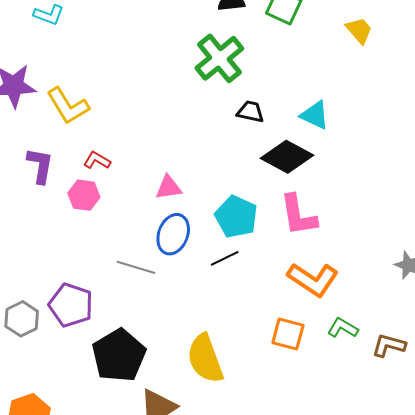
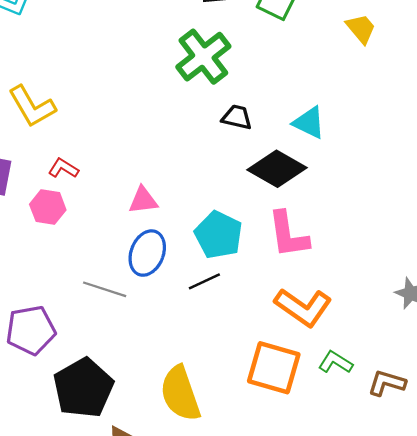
purple pentagon: (71, 305) -> (31, 330), turned -30
orange square: (288, 334) -> (274, 368), size x1.4

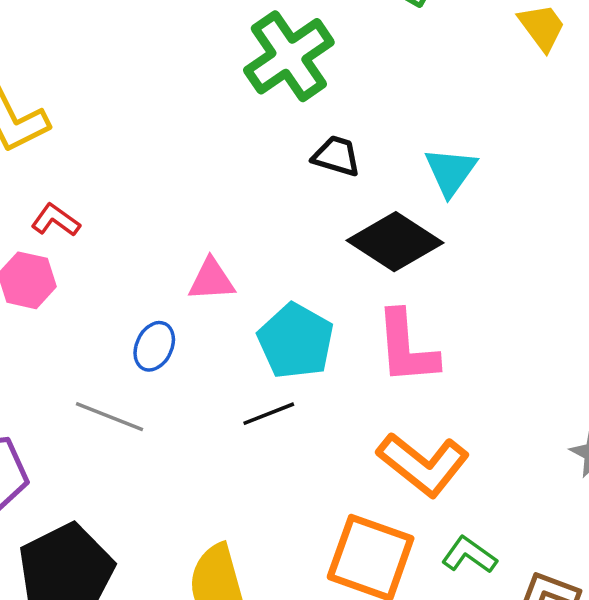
cyan triangle: (309, 123) -> (451, 172), turned 36
pink triangle: (143, 200) -> (211, 280), moved
blue ellipse: (147, 253) -> (154, 346), moved, size x0.7

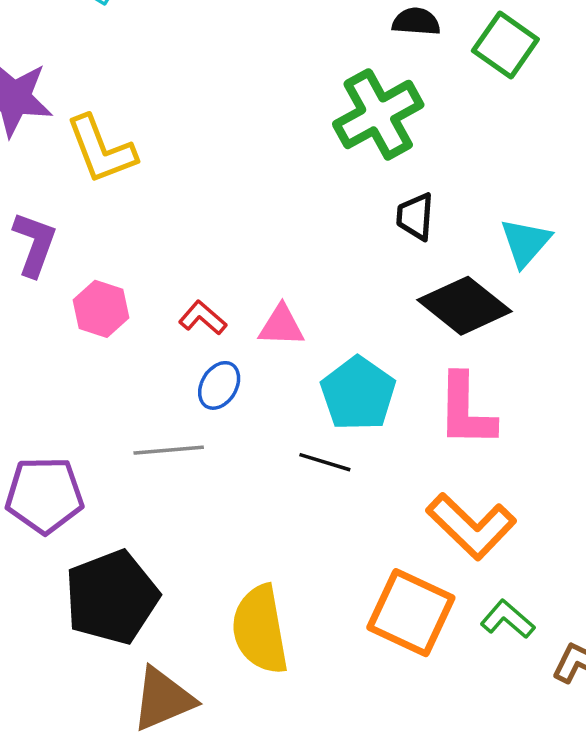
black trapezoid: (336, 156) -> (415, 216), turned -108
red L-shape: (56, 220) -> (203, 318), moved
black line: (269, 414) -> (325, 462), turned 33
gray line: (109, 417) -> (169, 450), turned -32

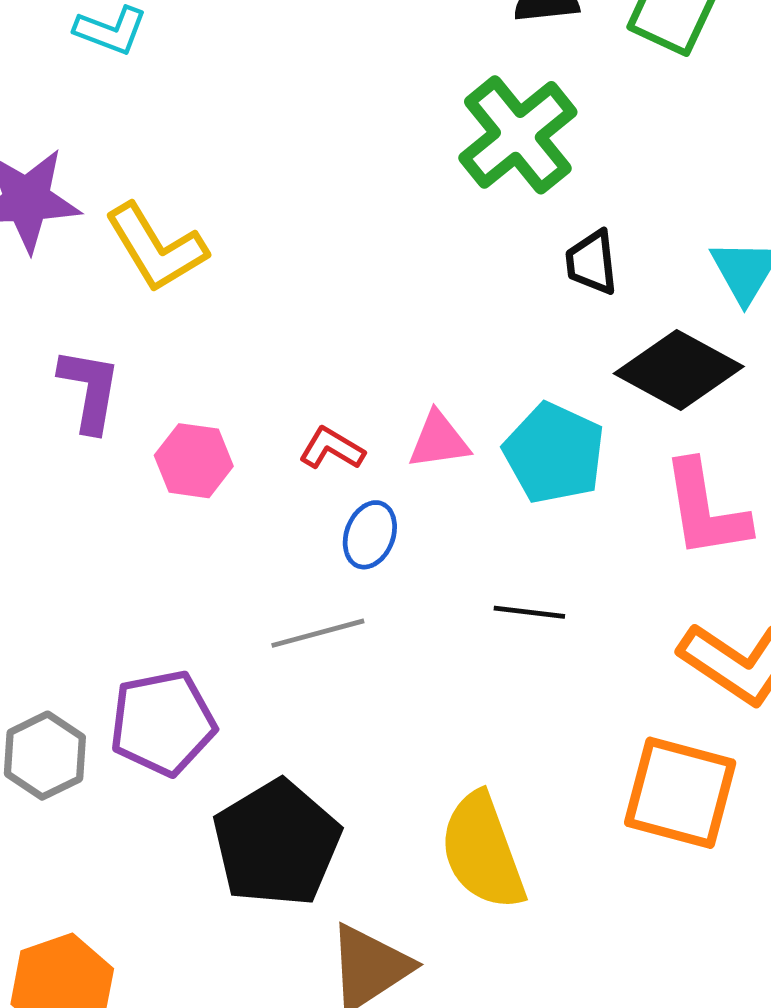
cyan pentagon: (358, 394) -> (554, 453), moved

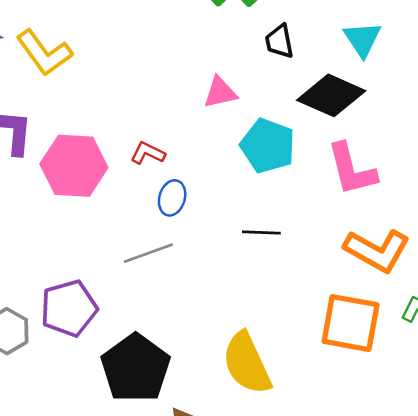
pink triangle: (439, 440) -> (220, 92), moved
pink hexagon: (194, 461) -> (74, 166), size x1.6

